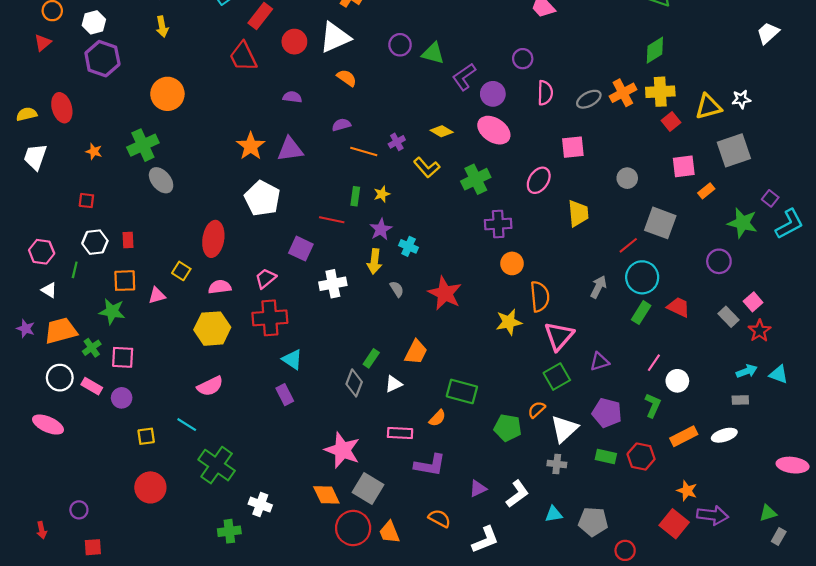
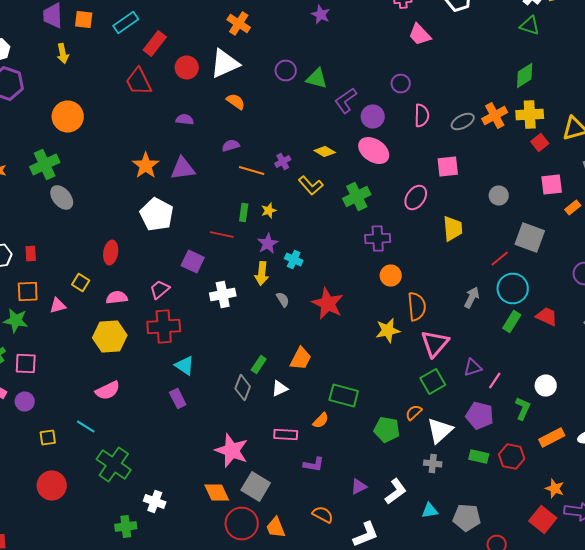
red ellipse: (213, 239) -> (111, 252), size x0.7
pink line: (654, 363) -> (495, 380), moved
purple L-shape: (430, 465) -> (314, 464), size x0.7

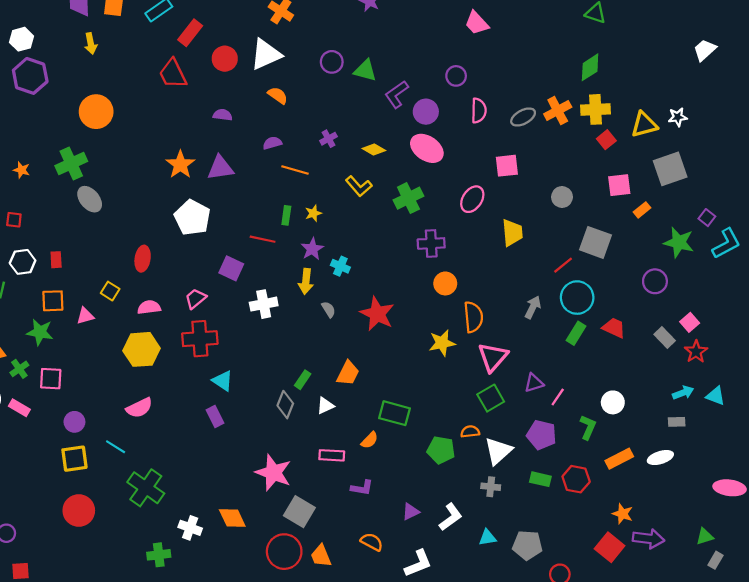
purple cross: (283, 162) -> (329, 139), moved
purple circle: (25, 402) -> (74, 422), moved
orange semicircle: (414, 412) -> (470, 432), turned 36
yellow square: (48, 438) -> (74, 459), size x1.5
orange diamond: (217, 492) -> (232, 518), moved

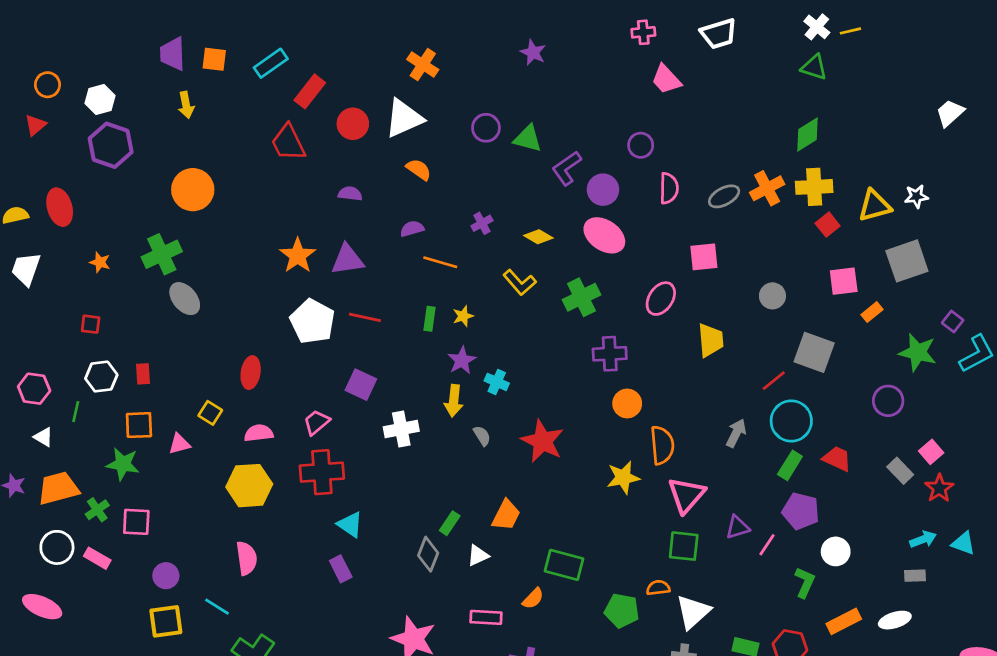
red line: (263, 239) -> (365, 317), moved
green square: (491, 398) -> (684, 546), turned 36
pink semicircle: (139, 408) -> (247, 558), turned -72
purple pentagon: (541, 435) -> (801, 511), moved

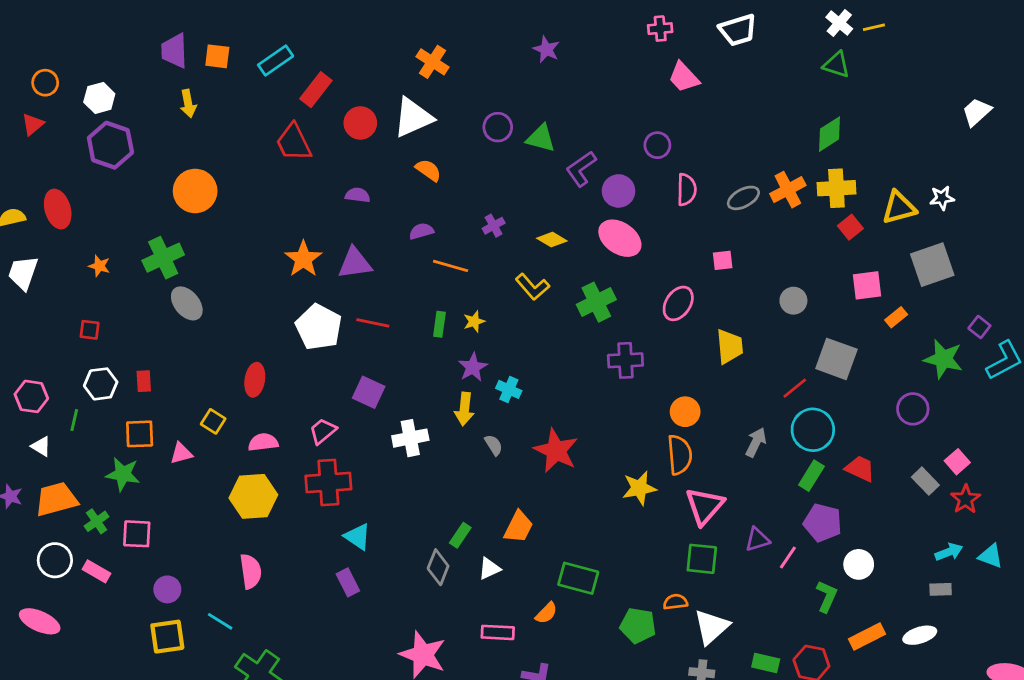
pink square: (704, 257) -> (723, 260), size x0.7
orange circle: (627, 403) -> (685, 412), moved

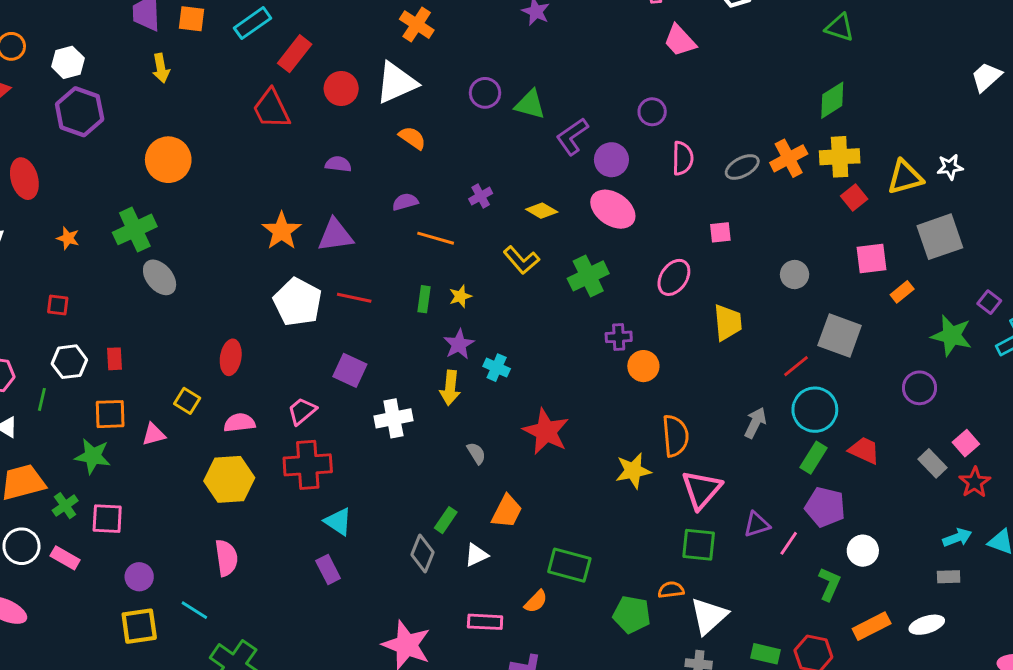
purple cross: (625, 360) -> (619, 337), size x0.7
orange circle: (685, 412) -> (643, 366), moved
gray semicircle: (494, 445) -> (476, 453), moved

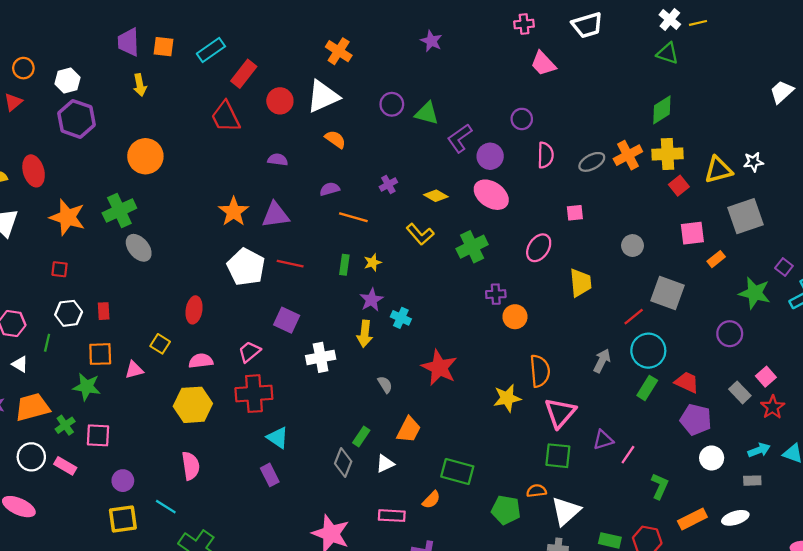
orange star: (68, 238) -> (67, 217), size x2.0
purple pentagon: (825, 507) -> (696, 420), moved
white circle: (863, 551) -> (712, 458), moved

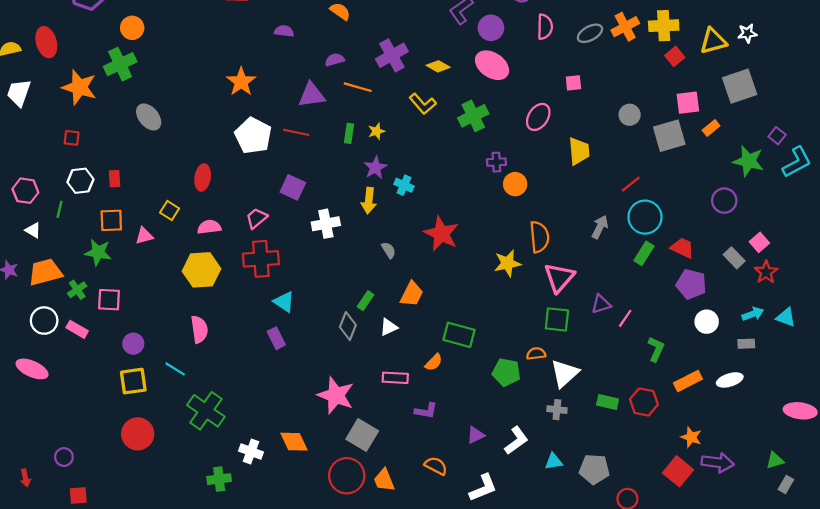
orange circle: (145, 156) -> (132, 28), moved, size x0.7
purple cross: (388, 184) -> (392, 55), size x1.8
green cross: (119, 210) -> (120, 64), moved
purple triangle: (275, 215) -> (312, 95), moved
gray square: (668, 293) -> (669, 136), moved, turned -36

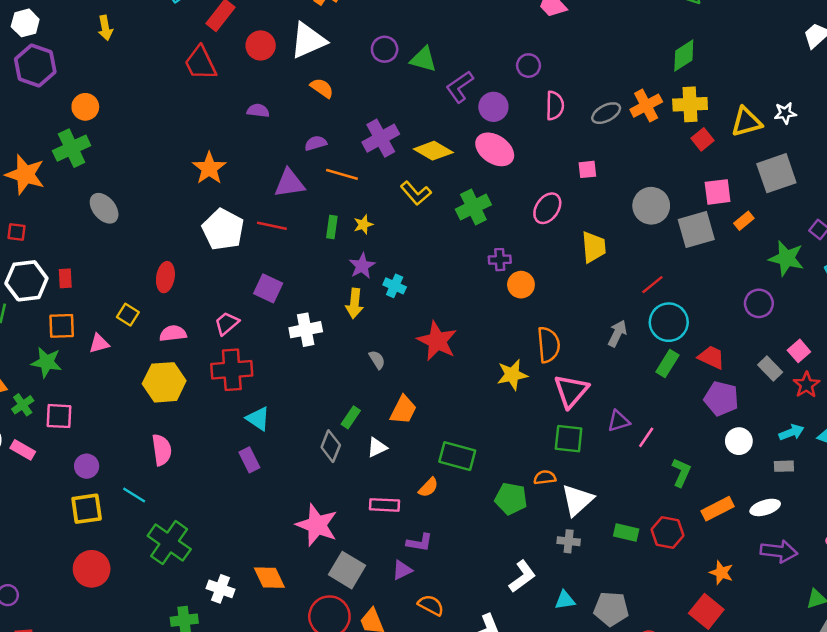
yellow diamond: (438, 66) -> (433, 151), size x1.4
gray circle: (630, 115) -> (651, 206), size x1.5
white hexagon: (80, 181) -> (26, 281), size x1.4
purple triangle: (476, 435) -> (402, 570), moved
purple arrow: (718, 463) -> (779, 551), moved

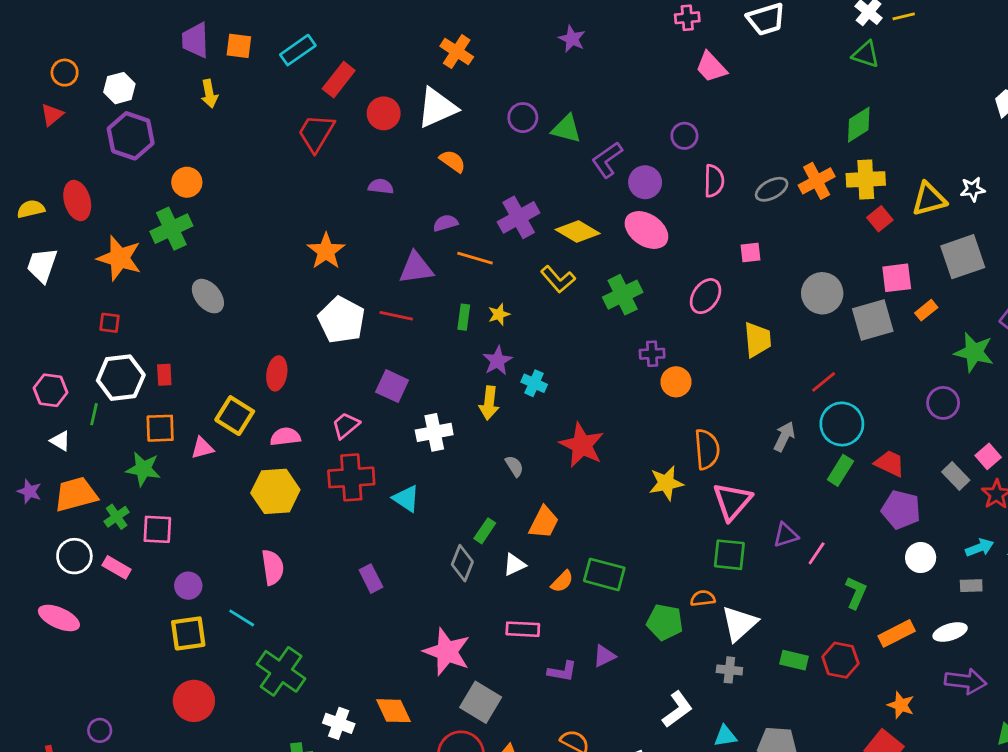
red trapezoid: (200, 63) -> (316, 133), turned 57
yellow square: (128, 315) -> (235, 416), size x1.5
cyan triangle: (258, 419) -> (406, 498), moved
orange semicircle: (428, 487) -> (562, 581), moved
purple triangle: (402, 570) -> (604, 656), moved

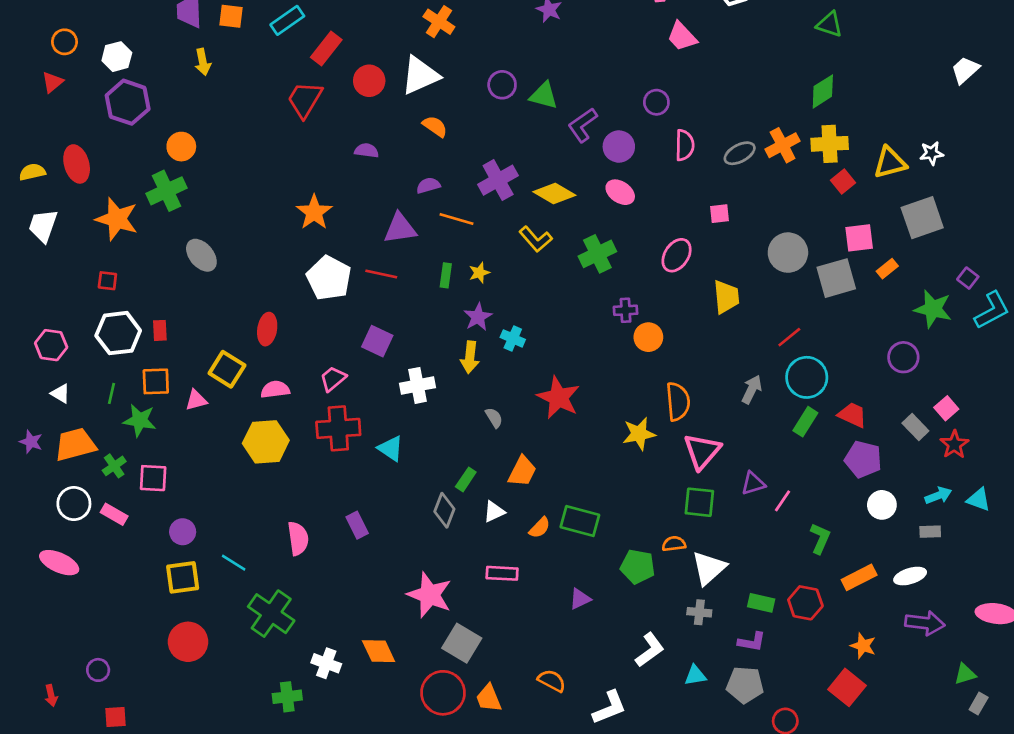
pink ellipse: (646, 230) -> (620, 192), size x0.7
green line: (94, 414) -> (111, 393), moved
pink semicircle: (273, 567) -> (298, 538), moved
purple L-shape: (562, 671) -> (752, 642), moved

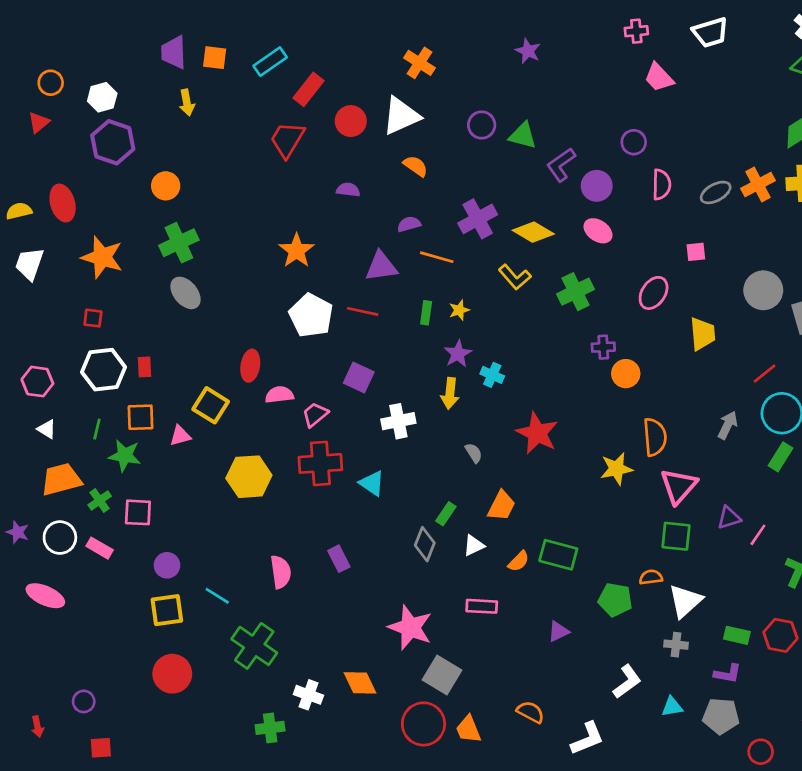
green cross: (167, 191) -> (179, 243), moved
pink semicircle: (275, 389) -> (279, 395), moved
purple star: (31, 442) -> (18, 532), moved

